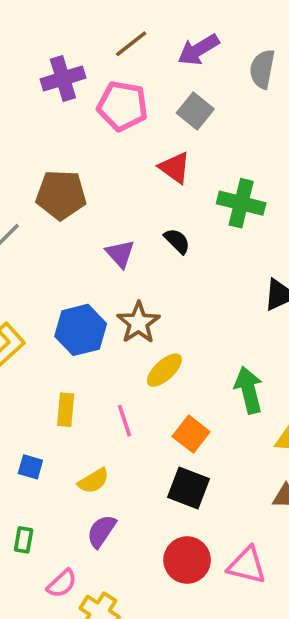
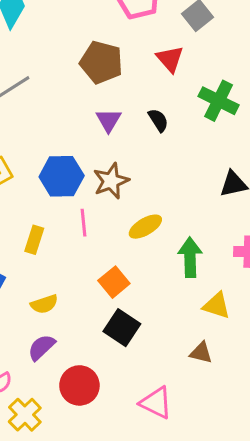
brown pentagon: (61, 195) -> (101, 62), moved
yellow ellipse: (164, 370) -> (145, 227), moved
pink line: (124, 421) -> (84, 223), moved
orange square: (191, 434) -> (114, 282), moved
red circle: (187, 560) -> (79, 385), moved

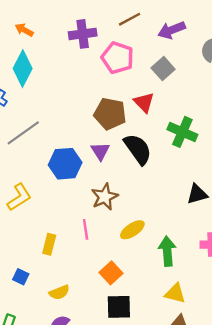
brown pentagon: (101, 62) -> (110, 114), moved
black semicircle: (158, 120) -> (138, 149), size x1.8
blue hexagon: (62, 176) -> (65, 164), moved
yellow triangle: (217, 306) -> (175, 293), moved
black square: (122, 328) -> (119, 307), turned -32

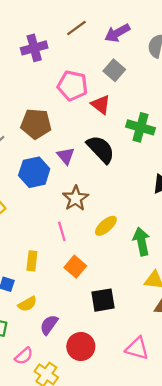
pink pentagon: (118, 58) -> (73, 86), moved
brown pentagon: (110, 114) -> (36, 124), moved
yellow rectangle: (49, 244) -> (32, 261), moved
orange square: (111, 273) -> (75, 267), moved
yellow semicircle: (59, 292) -> (27, 304), moved

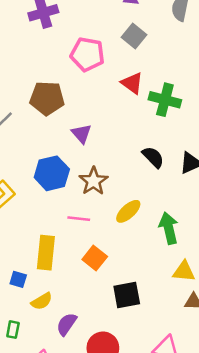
red triangle: (101, 104) -> (132, 83), moved
black semicircle: (101, 149) -> (153, 157), moved, size x0.7
blue hexagon: (34, 172) -> (52, 173), moved
pink line: (62, 231) -> (79, 219), turned -66
yellow rectangle: (32, 261) -> (46, 253), size x1.5

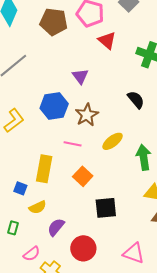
red triangle: (132, 83) -> (107, 40), moved
brown pentagon: (47, 98) -> (54, 22), moved

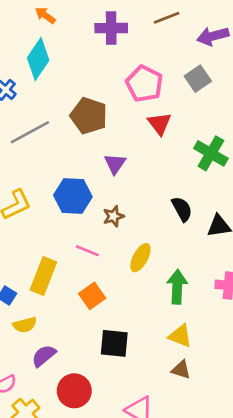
brown pentagon: (54, 22) -> (89, 116), moved
brown star: (87, 115) -> (113, 216), size x0.7
yellow ellipse: (113, 141) -> (140, 258), turned -35

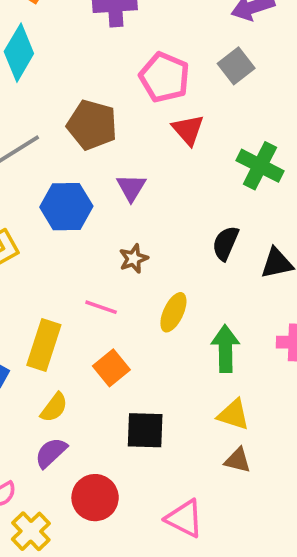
blue hexagon: (73, 196) -> (66, 207), moved
black semicircle: (182, 209) -> (225, 243), turned -125
yellow semicircle: (25, 325) -> (54, 408), moved, turned -35

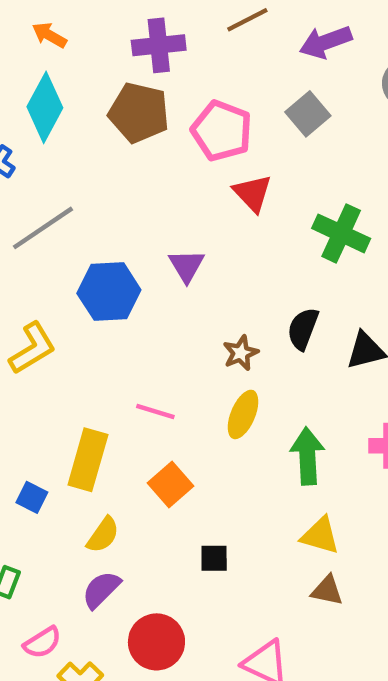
brown pentagon: (92, 125) -> (139, 113), moved
brown star: (134, 259) -> (241, 353), moved
black square: (145, 430) -> (214, 558), size x0.6

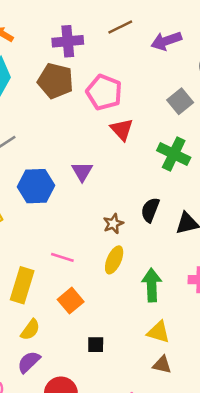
gray square: (308, 114) -> (180, 101), moved

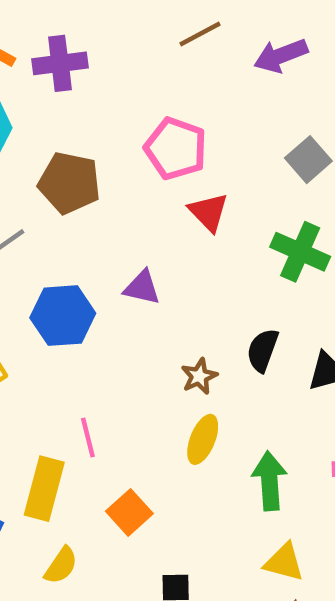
purple cross: (68, 41) -> (60, 63), moved
brown pentagon: (55, 81) -> (69, 183), moved
purple triangle: (82, 172) -> (142, 288), turned -45
pink line: (62, 257) -> (88, 438), moved, turned 60

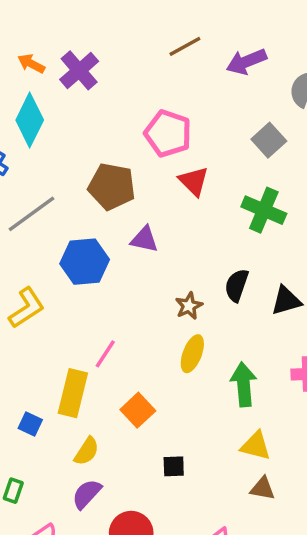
purple cross: (60, 63) -> (79, 70), turned -33
brown pentagon: (69, 183) -> (112, 186), moved
pink line: (88, 438) -> (105, 354), turned 48

